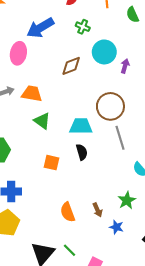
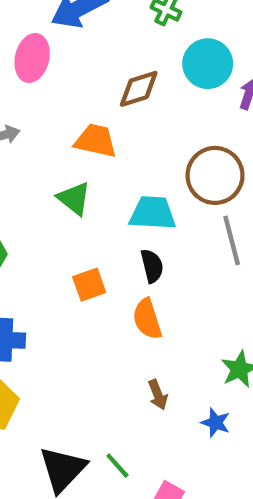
orange trapezoid: (32, 94) -> (96, 141), moved
orange square: (51, 163) -> (89, 285), turned -35
brown arrow: (97, 210) -> (158, 395), moved
orange semicircle: (68, 212) -> (147, 319), moved

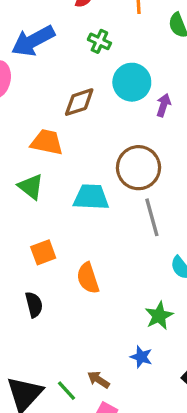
black semicircle: (152, 266) -> (34, 305), moved
brown arrow: (158, 395) -> (98, 380), moved, turned 145

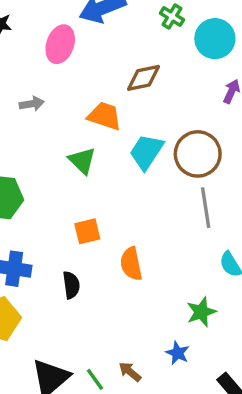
cyan circle: (132, 82) -> (215, 39), moved
cyan trapezoid: (91, 197) -> (146, 152), moved, turned -66

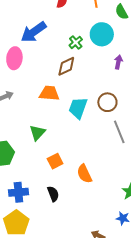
green cross: (172, 17) -> (76, 42), moved, turned 32
brown circle: (198, 154) -> (107, 102), size x0.7
green triangle: (82, 161) -> (37, 133), moved, turned 42

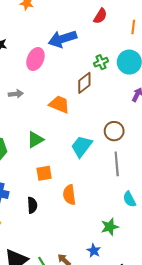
brown diamond: (66, 66) -> (84, 83), turned -30
cyan trapezoid: (78, 108) -> (82, 146), moved

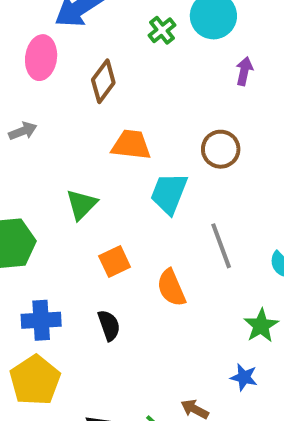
brown diamond: (84, 83) -> (103, 81), moved
orange trapezoid: (59, 104) -> (131, 145), moved
gray line: (117, 164) -> (221, 246), moved

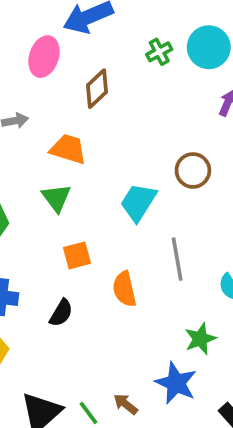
orange trapezoid: (131, 145) -> (68, 149), moved
green triangle: (82, 204) -> (56, 198), turned -32
black semicircle: (109, 325) -> (61, 313), turned 40
blue star: (244, 377) -> (176, 383), size x1.6

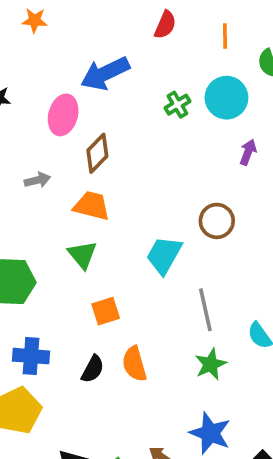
brown diamond: (97, 89) -> (97, 153), moved
orange semicircle: (124, 289) -> (134, 364), moved
green star: (200, 339) -> (211, 364), moved

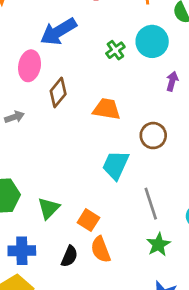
orange trapezoid: (92, 206) -> (107, 109), moved
green triangle: (82, 255) -> (49, 208), moved, turned 30
orange square: (106, 311) -> (88, 220), moved, turned -35

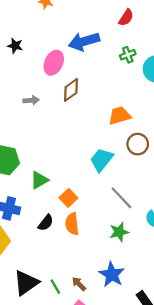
green cross: (115, 50) -> (128, 55), moved
orange trapezoid: (107, 109) -> (120, 116), moved, turned -40
gray line: (151, 204) -> (121, 198), turned -40

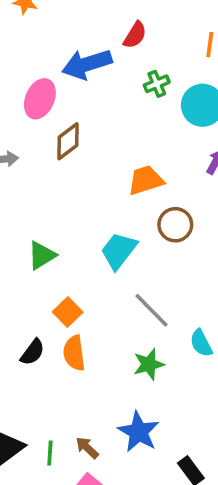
red semicircle: (126, 18) -> (135, 35), moved
green triangle: (39, 180) -> (42, 255), moved
green line: (55, 287) -> (50, 453), turned 35

